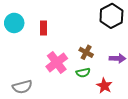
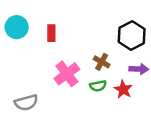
black hexagon: (111, 16) -> (132, 36), moved
red star: (104, 86) -> (123, 89), moved

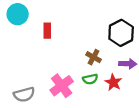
cyan circle: (17, 27) -> (18, 14), moved
pink cross: (67, 74) -> (62, 86), moved

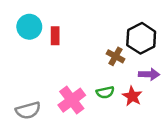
cyan circle: (18, 14) -> (29, 27), moved
brown cross: (94, 57) -> (116, 56), moved

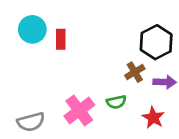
brown cross: (116, 56) -> (135, 72), moved, turned 30
red star: (132, 96) -> (153, 118), moved

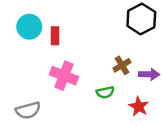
black hexagon: (156, 42) -> (141, 19), moved
pink cross: (79, 111) -> (64, 76), moved, turned -32

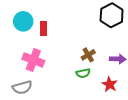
brown cross: (122, 65) -> (88, 55), moved
pink cross: (64, 76) -> (33, 60), moved

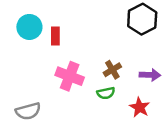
pink cross: (33, 60) -> (70, 76), moved

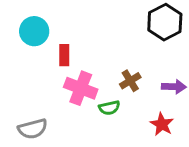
red rectangle: (55, 36) -> (64, 55), moved
green semicircle: (106, 93) -> (109, 108), moved

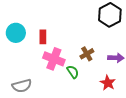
cyan circle: (34, 31) -> (16, 33), moved
green semicircle: (109, 108) -> (73, 72), turned -112

